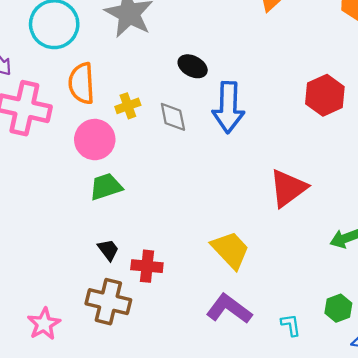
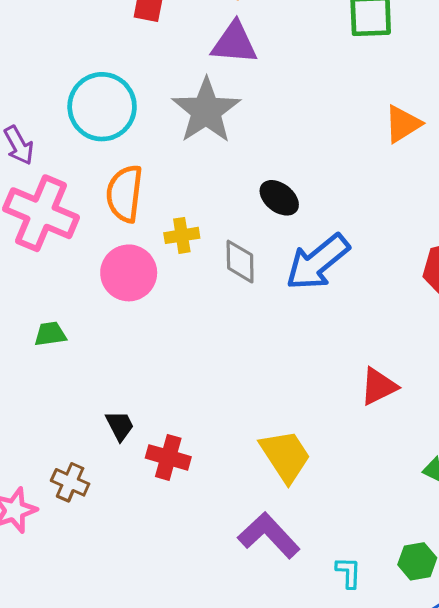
blue arrow: (228, 107) -> (318, 262), turned 39
green trapezoid: (106, 187) -> (50, 334), moved, size x0.7
red triangle: (288, 188) -> (379, 386), size x0.7
brown cross: (108, 302) -> (70, 482), moved, size x0.6

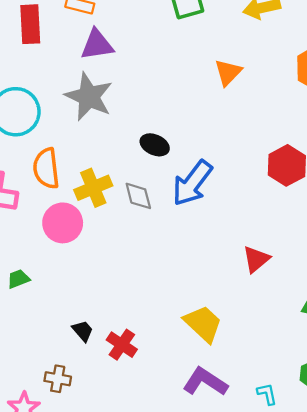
yellow cross: (182, 235) -> (93, 188), size x1.5
red cross: (168, 457) -> (122, 345), turned 32

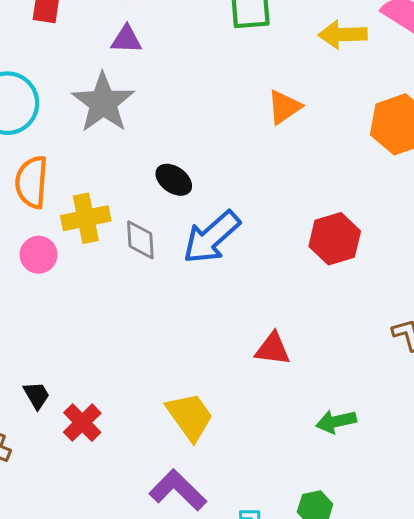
purple triangle: (97, 45) -> (126, 39), size x0.7
pink circle: (63, 223) -> (39, 255), size x0.7
red triangle: (256, 259) -> (273, 349), turned 36

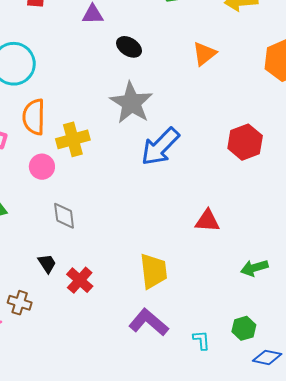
gray star: (103, 103) -> (131, 103), moved
black ellipse: (174, 180) -> (129, 47), moved
gray diamond: (140, 240) -> (64, 216), moved
yellow trapezoid: (190, 416) -> (153, 271), turned 33

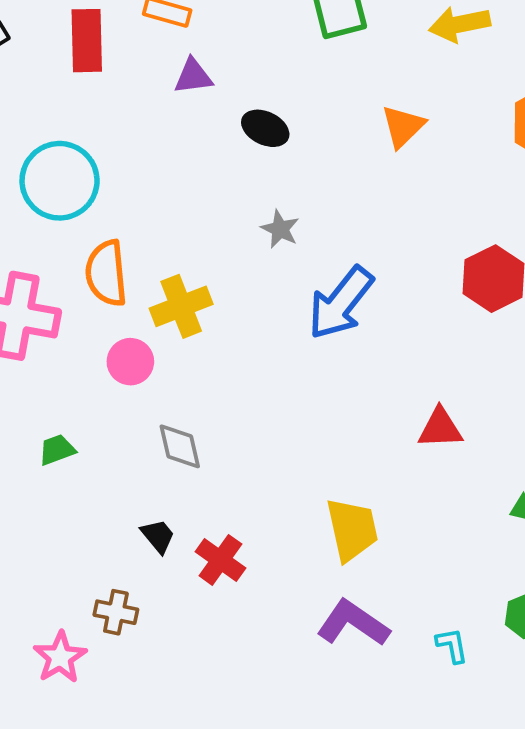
gray star: (131, 103) -> (280, 229), size x0.5

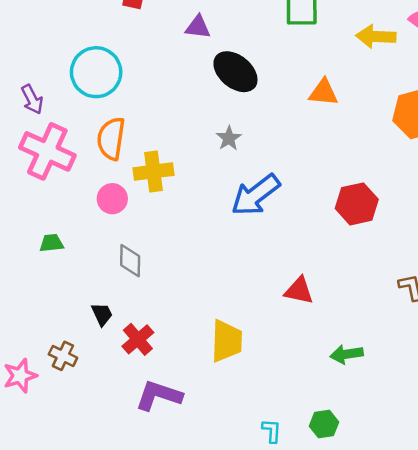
orange triangle: (403, 126) -> (323, 92), turned 36
black ellipse: (265, 128) -> (235, 72), size x1.5
purple L-shape: (353, 623) -> (159, 396), moved, turned -30

